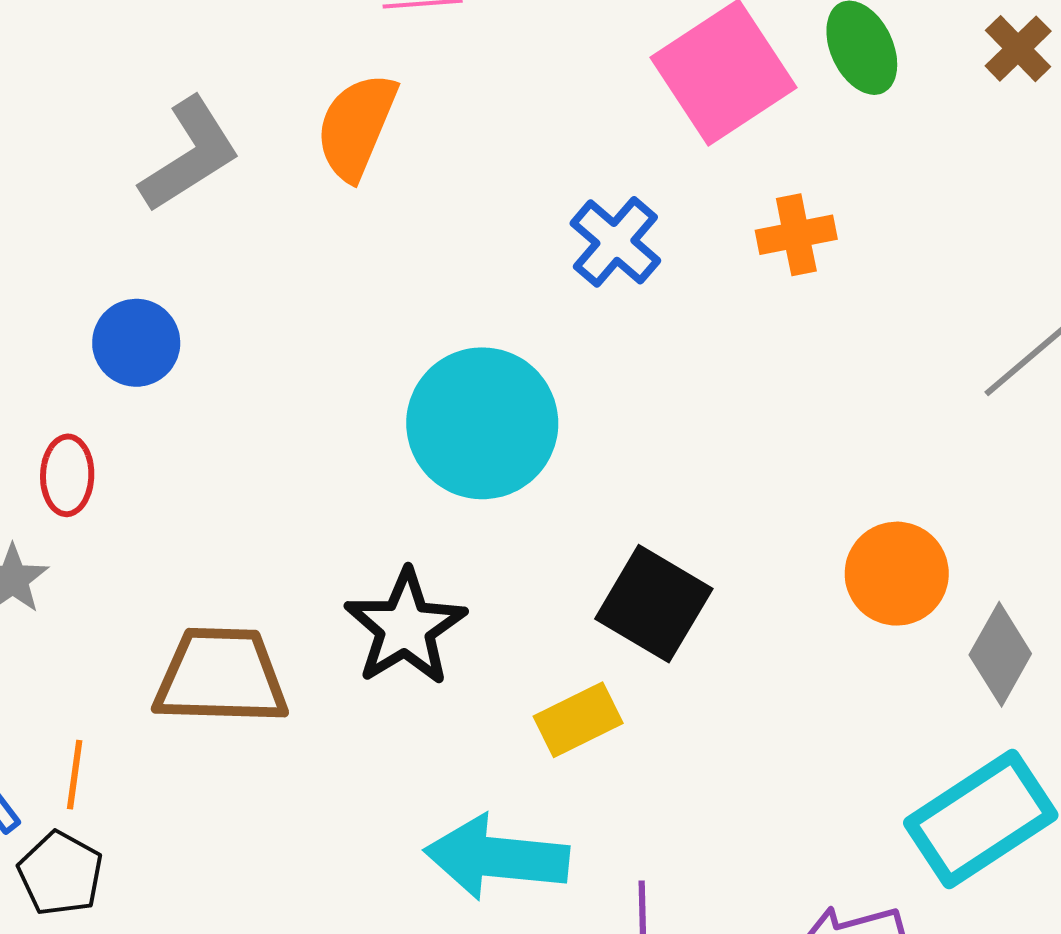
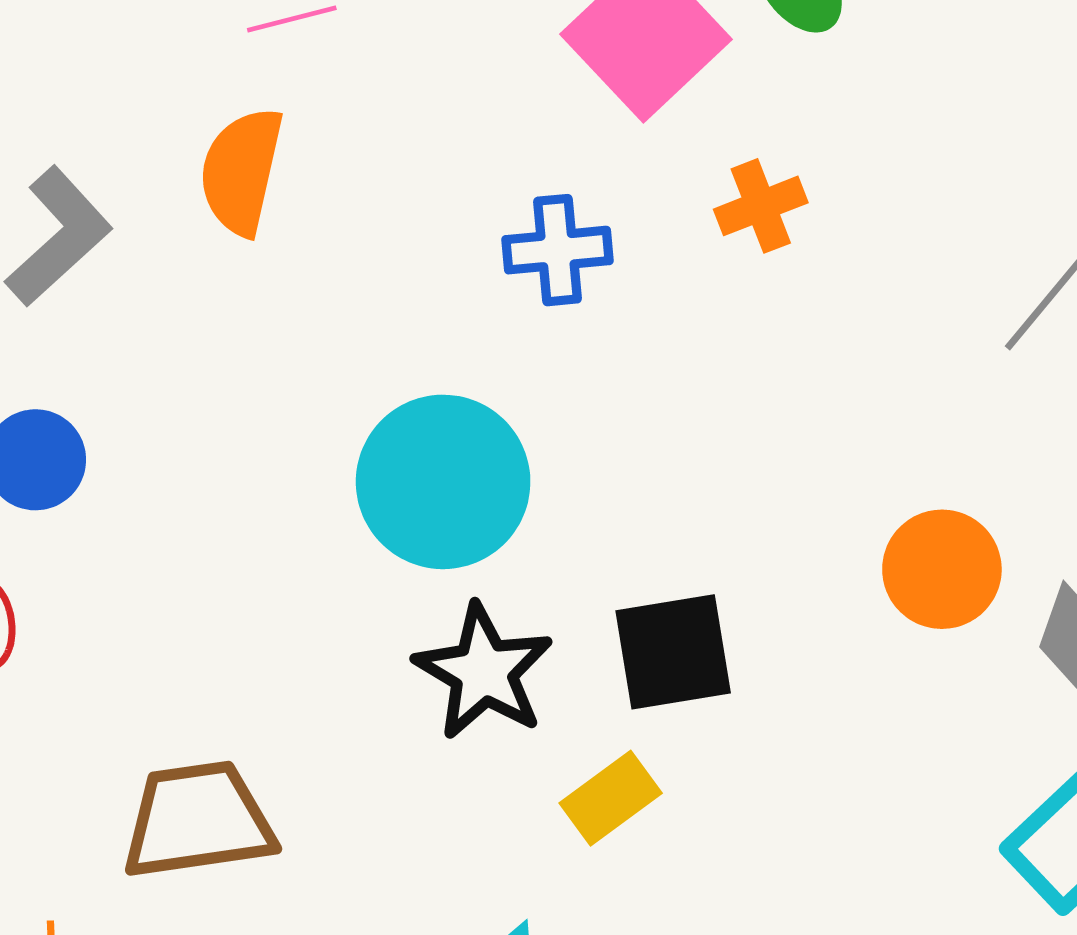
blue cross: (615, 242) -> (558, 250), turned -36
black square: (654, 604) -> (673, 652), turned -30
black star: (405, 627) -> (484, 672), moved

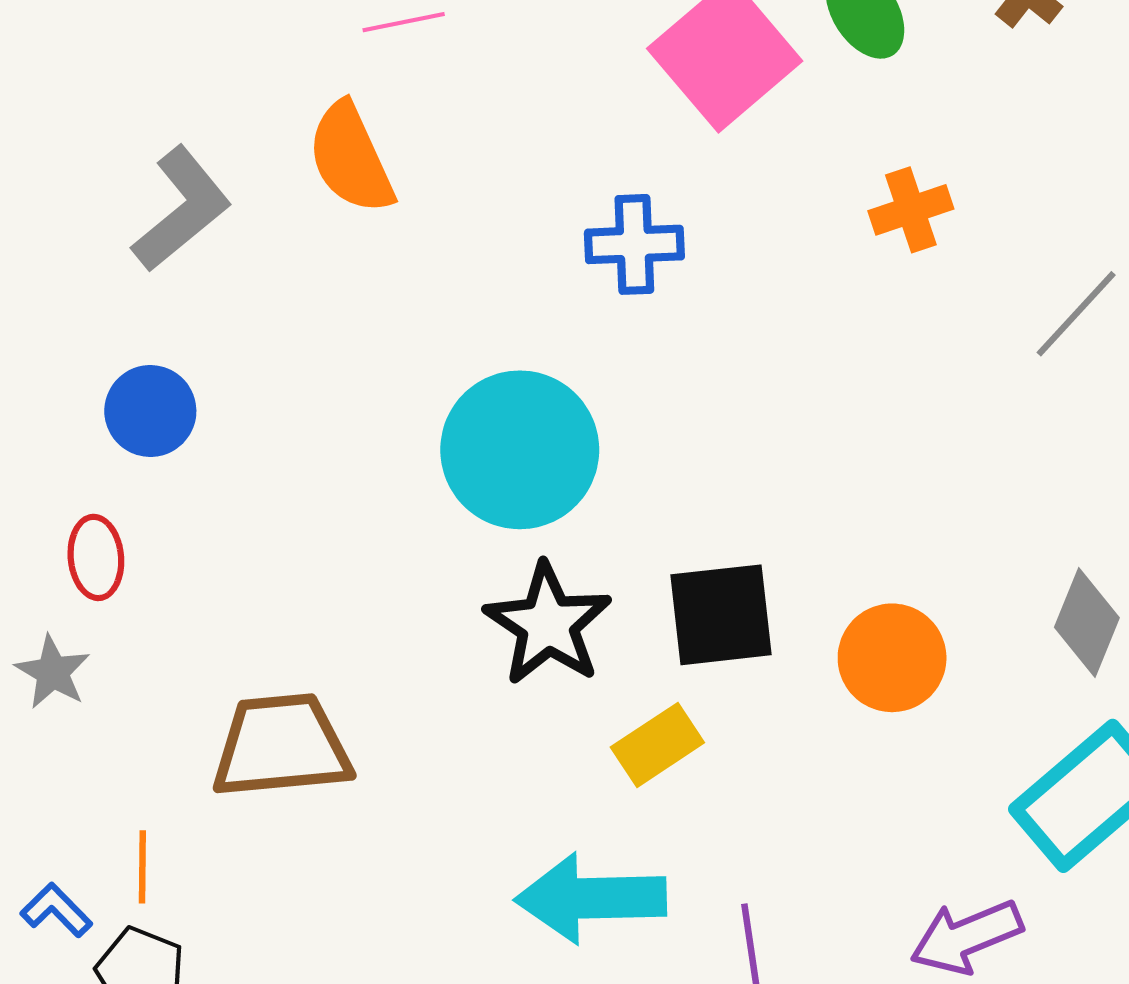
orange semicircle: (241, 171) -> (351, 158), turned -40
orange cross: (761, 206) -> (911, 210), moved
orange circle: (942, 569) -> (892, 658), moved

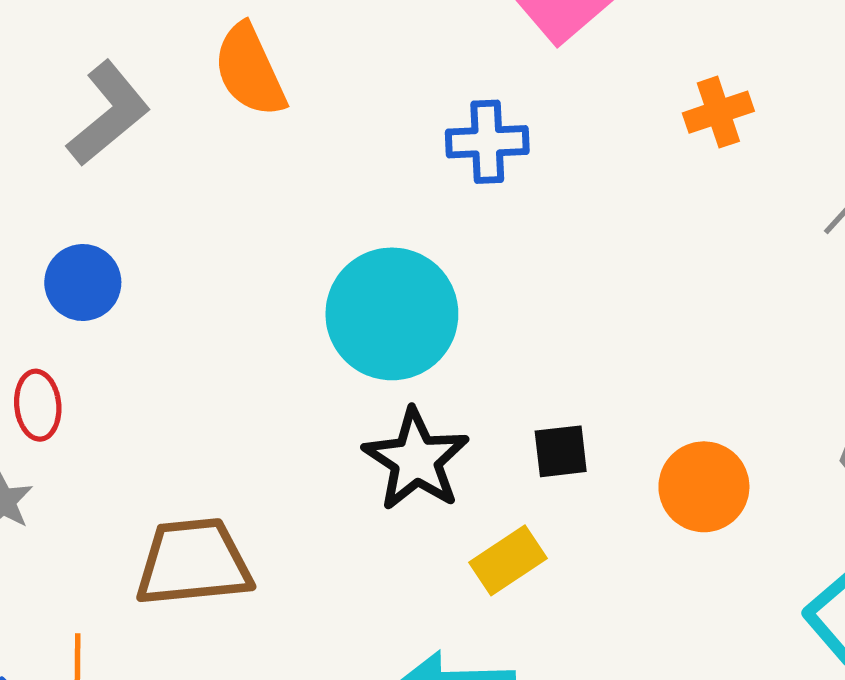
black square: (721, 615) -> (561, 451), size x0.6

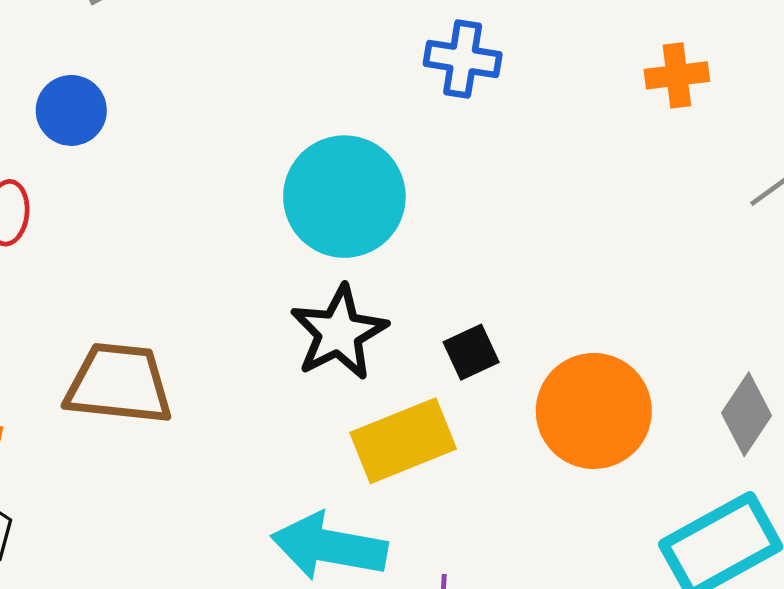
black square: (561, 451) -> (471, 352), turned -30
orange circle: (704, 487) -> (594, 411), size x1.4
yellow rectangle: (508, 560) -> (403, 441), size x1.5

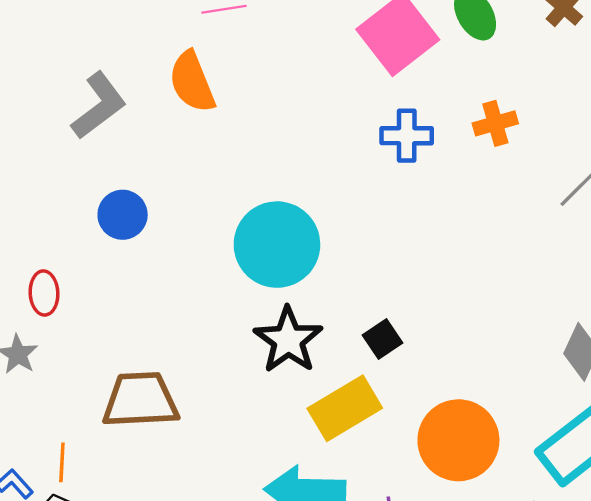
blue cross: (463, 59) -> (407, 136), moved
blue circle: (71, 110) -> (123, 215), moved
orange circle: (594, 411) -> (458, 440), moved

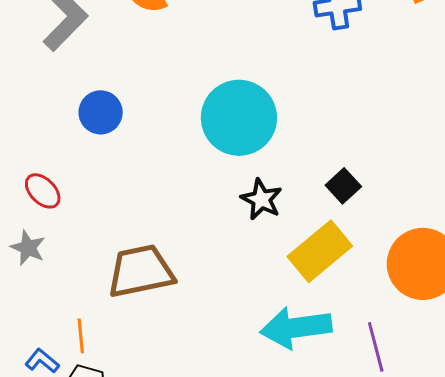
red ellipse: (44, 293) -> (43, 191), turned -33
black star: (288, 340) -> (261, 199), size x0.7

